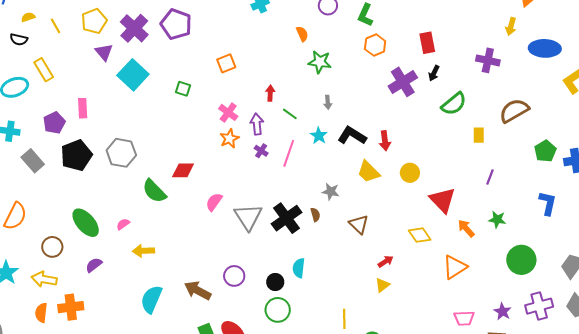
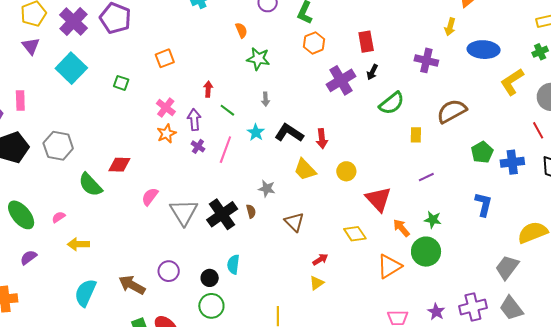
purple triangle: (104, 52) -> (31, 46), moved
purple line: (490, 177) -> (426, 177), turned 42
green circle: (521, 260) -> (426, 252), moved

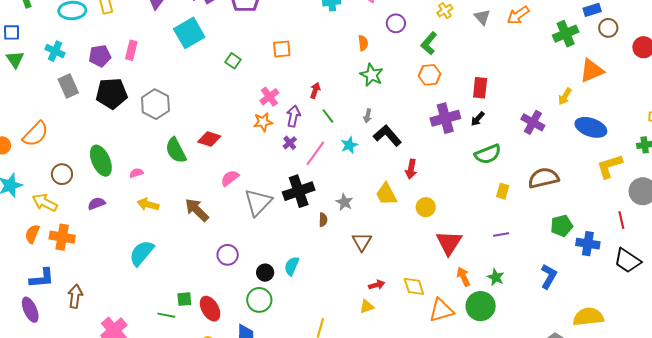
black L-shape: (289, 133) -> (387, 136), moved
black cross: (222, 214) -> (299, 191), moved
yellow diamond: (355, 234) -> (414, 286), moved
brown arrow: (132, 285) -> (197, 210), moved

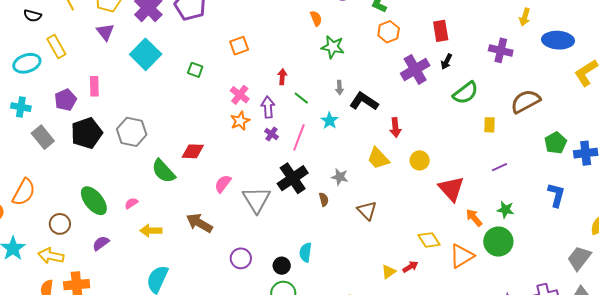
red arrow: (377, 285) -> (410, 267), moved

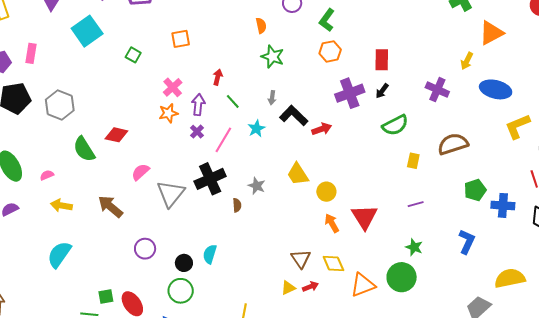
red arrow: (395, 128) -> (322, 129), moved, turned -114
yellow circle: (420, 160) -> (326, 192), moved
brown triangle: (367, 211) -> (301, 259), moved
orange arrow: (474, 218) -> (332, 223), moved

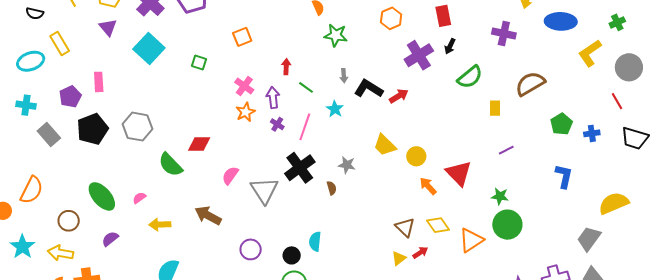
blue cross: (503, 205) -> (592, 133), size x0.7
green star: (414, 247) -> (500, 196), moved

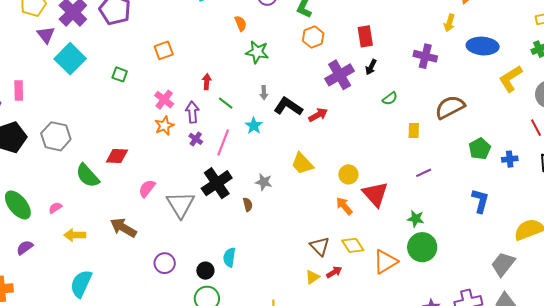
purple triangle: (108, 27) -> (46, 35), moved
green semicircle: (470, 77) -> (390, 98), size x0.6
yellow circle: (416, 156) -> (348, 174), moved

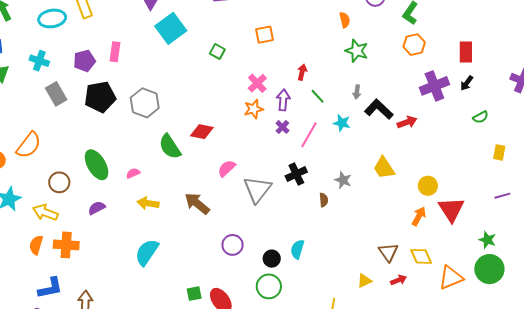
cyan star: (254, 126) -> (342, 123), turned -30
black cross: (217, 183) -> (296, 174), size x0.7
orange arrow: (344, 206) -> (419, 216), turned 60
yellow triangle: (312, 277) -> (364, 281), moved

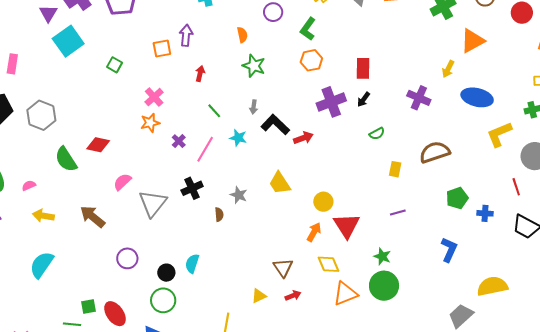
red arrow: (302, 72) -> (200, 74), moved
purple arrow: (283, 100) -> (186, 35), moved
yellow diamond: (421, 256) -> (329, 264), moved

